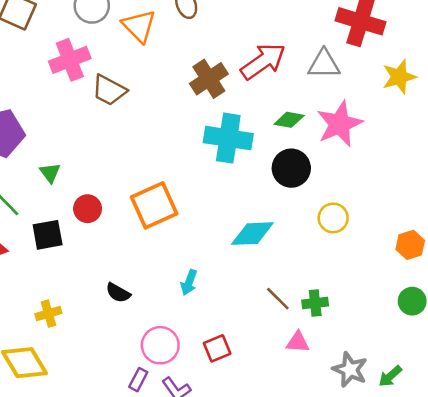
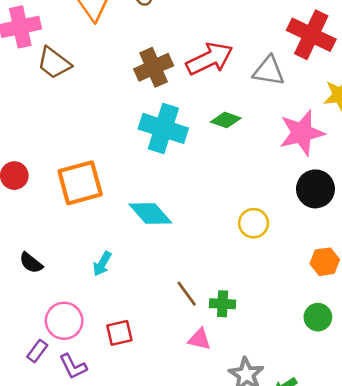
pink star: (339, 124) -> (302, 133), moved
black circle: (291, 168) -> (315, 189), moved
cyan diamond: (252, 234) -> (150, 213), moved, turned 42

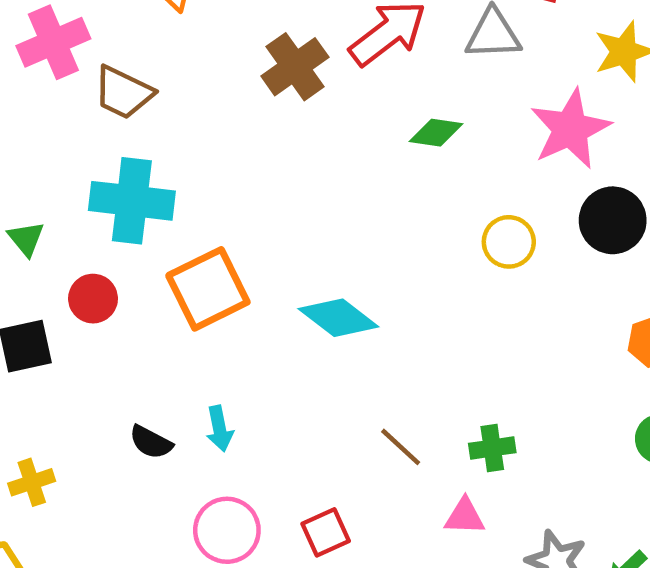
cyan cross: (163, 128) -> (132, 201), moved
yellow circle: (254, 223) -> (509, 242), moved
cyan arrow: (102, 264) -> (219, 429), moved, turned -30
brown line: (187, 294) -> (401, 447), moved

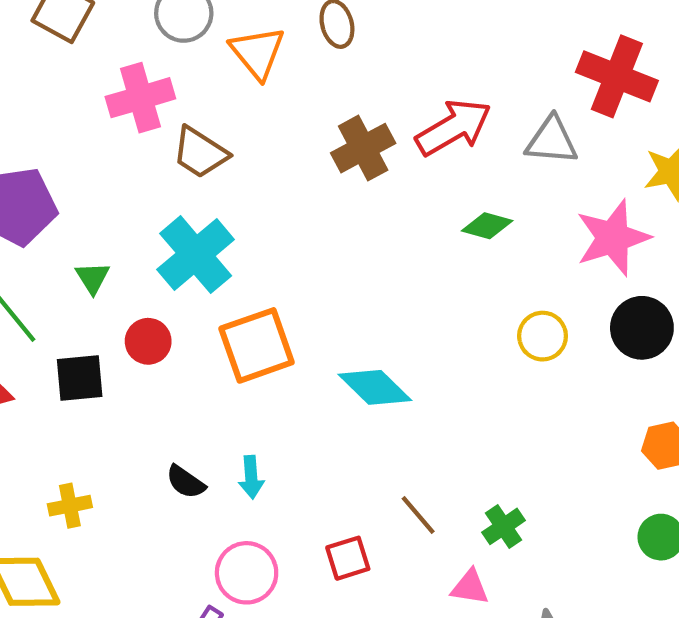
cyan cross: (132, 201) -> (196, 255), turned 36
green cross: (492, 448) -> (503, 526), turned -33
red square: (326, 532) -> (348, 558), moved

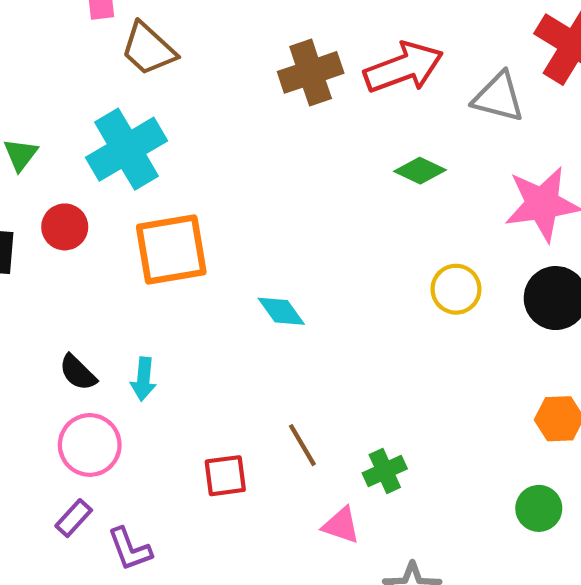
cyan diamond: (375, 387) -> (281, 311), size x0.7
pink circle: (247, 573) -> (90, 445), moved

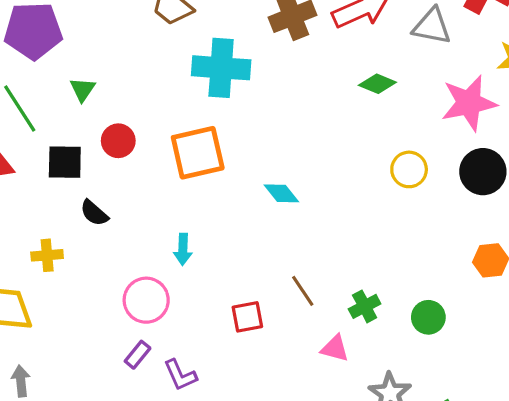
cyan cross: (127, 149) -> (221, 68), moved, turned 38
black semicircle: (78, 373) -> (94, 213), moved
green circle: (539, 508) -> (428, 317), moved

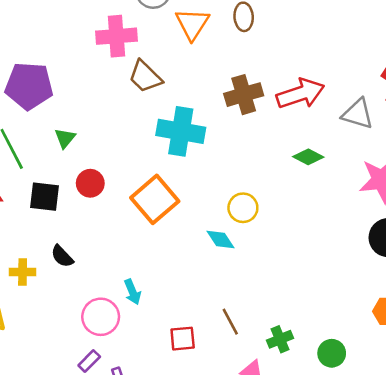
orange square: (198, 153) -> (155, 199), turned -33
yellow circle: (409, 169) -> (243, 208), moved
black semicircle: (94, 213) -> (62, 256), moved
cyan arrow: (183, 249) -> (133, 292), moved, turned -30

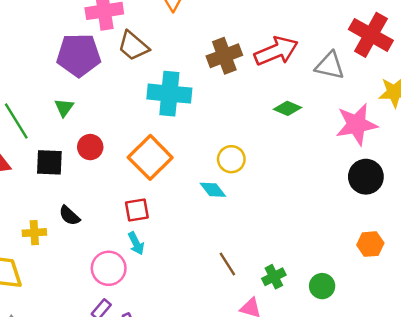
purple pentagon: (29, 86) -> (79, 55), moved
red square: (183, 339) -> (137, 210), moved

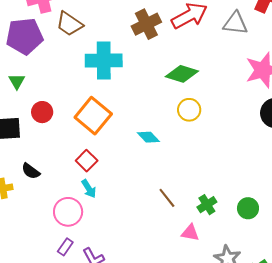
green diamond: (287, 108) -> (182, 74), moved, size x1.4
yellow circle: (231, 159) -> (189, 110), moved
red square: (137, 210) -> (87, 161), turned -30

